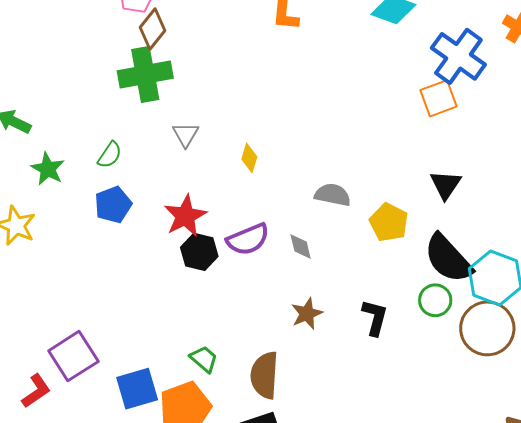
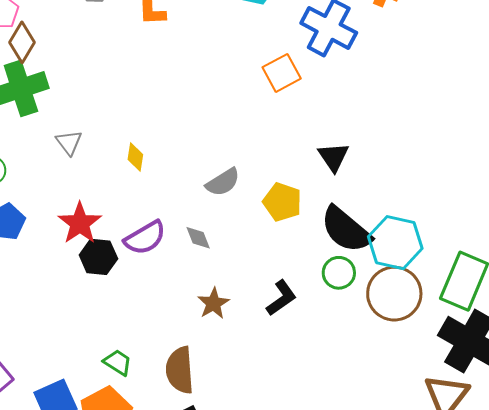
orange square: (438, 98) -> (282, 73), moved
gray semicircle: (333, 195) -> (223, 182), turned 144
black L-shape: (375, 317) -> (281, 298), turned 48

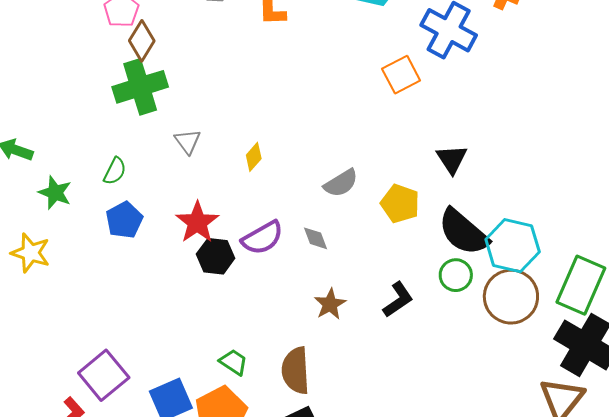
yellow diamond: (135, 157) -> (254, 157), turned 32

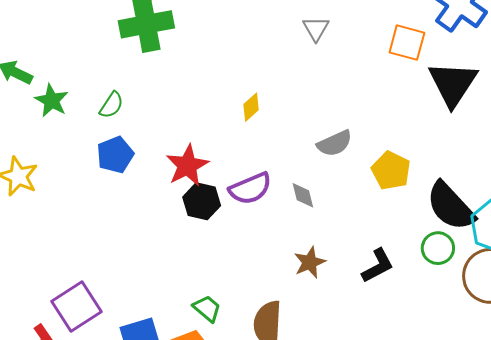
orange square: (401, 75) -> (407, 43), turned 36
gray triangle: (188, 141) -> (316, 29), moved
black triangle: (452, 159) -> (453, 84), moved, size x1.6
green star: (55, 193) -> (52, 101), moved

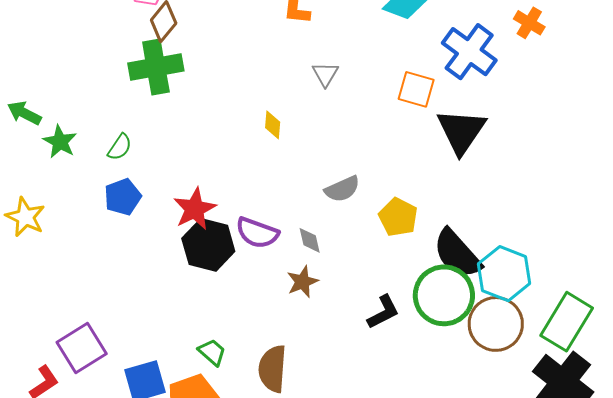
yellow diamond: (251, 107) -> (273, 125), moved, turned -44
purple semicircle: (250, 189) -> (257, 233), turned 42
black hexagon: (202, 201) -> (208, 245), size x1.4
green circle: (438, 248) -> (444, 295), size x1.8
brown star: (310, 262) -> (302, 282), moved

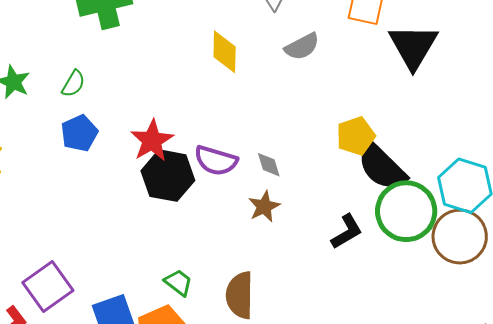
yellow diamond: (273, 125) -> (225, 52), size x1.5
gray semicircle: (342, 189) -> (302, 47), moved
yellow pentagon: (398, 217) -> (356, 136), turned 30
black semicircle: (457, 254) -> (382, 167), moved

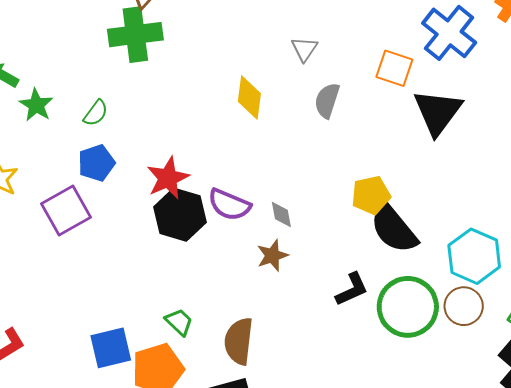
gray semicircle: (302, 47) -> (327, 100), turned 129
green circle: (406, 211) -> (408, 307), moved
brown circle: (460, 237) -> (464, 306), size x0.7
purple square: (48, 286) -> (66, 211), moved

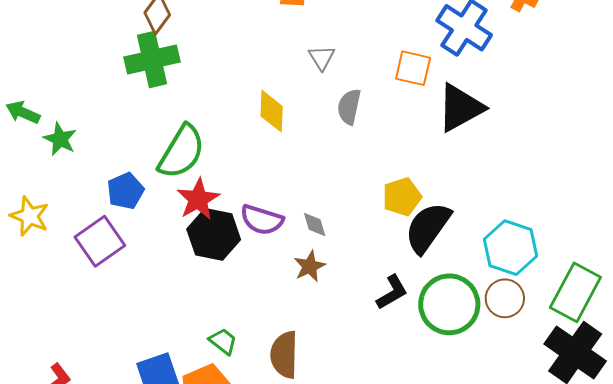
black triangle: (438, 112) -> (460, 108), turned 30
green semicircle: (96, 113) -> (181, 152), moved, size x2.0
black semicircle: (394, 228) -> (428, 228), turned 80

